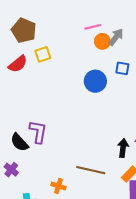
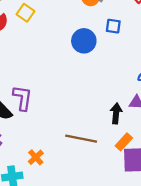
yellow square: (43, 54) -> (26, 13), turned -35
orange cross: (58, 186) -> (36, 157), moved, turned 32

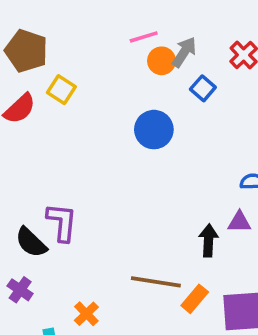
blue square: (113, 26) -> (203, 88), moved, turned 35
orange rectangle: (124, 142) -> (195, 299), moved

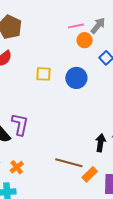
gray arrow: (184, 52) -> (98, 26), moved
yellow square: (61, 90) -> (44, 74), moved, turned -35
orange cross: (86, 314) -> (17, 167), moved

